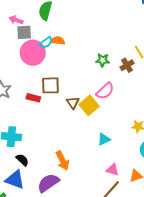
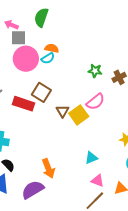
cyan semicircle: (46, 43) -> (48, 58), moved
brown square: (50, 85) -> (41, 92), turned 30
red rectangle: (33, 98) -> (23, 104), size x1.5
cyan triangle: (104, 139) -> (91, 158), moved

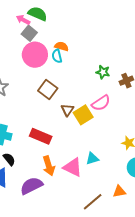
green semicircle: (41, 17) -> (38, 14), moved, turned 90
gray square: (19, 38) -> (29, 33), turned 35
cyan semicircle: (48, 58) -> (57, 56), turned 104
red rectangle: (23, 104) -> (41, 136), moved
pink triangle: (98, 181) -> (73, 167), moved, size x1.5

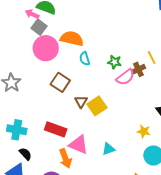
orange semicircle: (62, 46) -> (72, 39), size x1.6
cyan semicircle: (57, 56) -> (85, 59), moved
pink semicircle: (101, 103) -> (125, 77), moved
pink triangle: (73, 167) -> (79, 145), moved

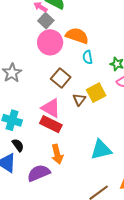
yellow square: (97, 106) -> (96, 93), moved
pink triangle: (79, 145) -> (51, 108), moved
cyan triangle: (108, 149) -> (101, 150), size x1.6

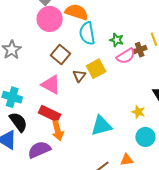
cyan semicircle: (88, 57) -> (87, 33), size x1.6
red rectangle: (51, 124) -> (50, 114), moved
black semicircle: (18, 145) -> (18, 122), size x1.5

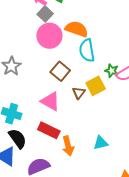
green star: (117, 40) -> (112, 71), moved
cyan triangle: (101, 126) -> (101, 143), size x0.7
orange arrow: (58, 131) -> (68, 146), moved

